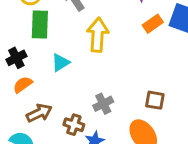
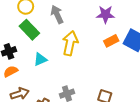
green rectangle: (40, 25) -> (29, 30), turned -54

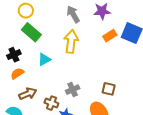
gray arrow: (57, 14) -> (73, 14), moved

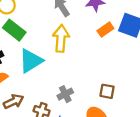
cyan triangle: (44, 59) -> (31, 61), size x1.6

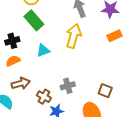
cyan triangle: (31, 61) -> (43, 50), size x0.6

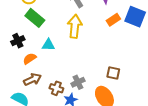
cyan triangle: (43, 50) -> (48, 45), turned 32
orange semicircle: (13, 61) -> (30, 59), moved
gray cross: (68, 86) -> (78, 82), moved

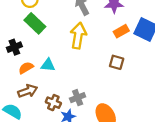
cyan triangle: (48, 45) -> (48, 65), moved
brown square: (113, 73) -> (117, 62), moved

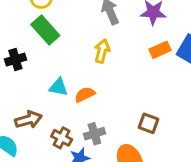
yellow arrow: (78, 36) -> (102, 51), size x0.7
brown square: (117, 62) -> (148, 123), moved
orange semicircle: (26, 68) -> (85, 95), moved

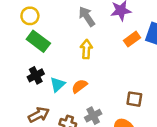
black cross: (15, 60) -> (36, 75), moved
cyan triangle: (58, 87) -> (58, 84), turned -42

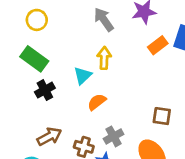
green rectangle: (38, 41) -> (34, 59), moved
cyan triangle: (58, 84) -> (83, 76), moved

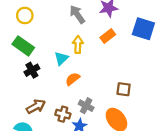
orange rectangle: (158, 45) -> (108, 36), moved
gray cross: (114, 136) -> (86, 106), turned -32

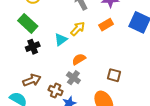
yellow arrow: (78, 44) -> (78, 29), turned 35
orange semicircle: (73, 79) -> (79, 59), moved
gray cross: (86, 106) -> (73, 78), moved

